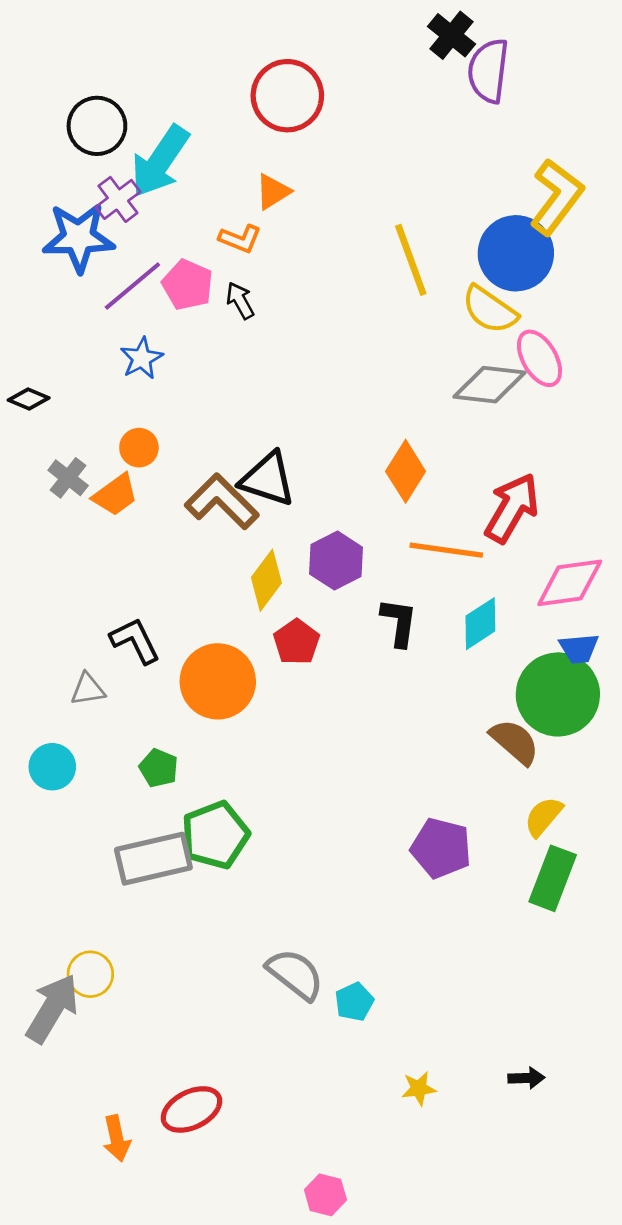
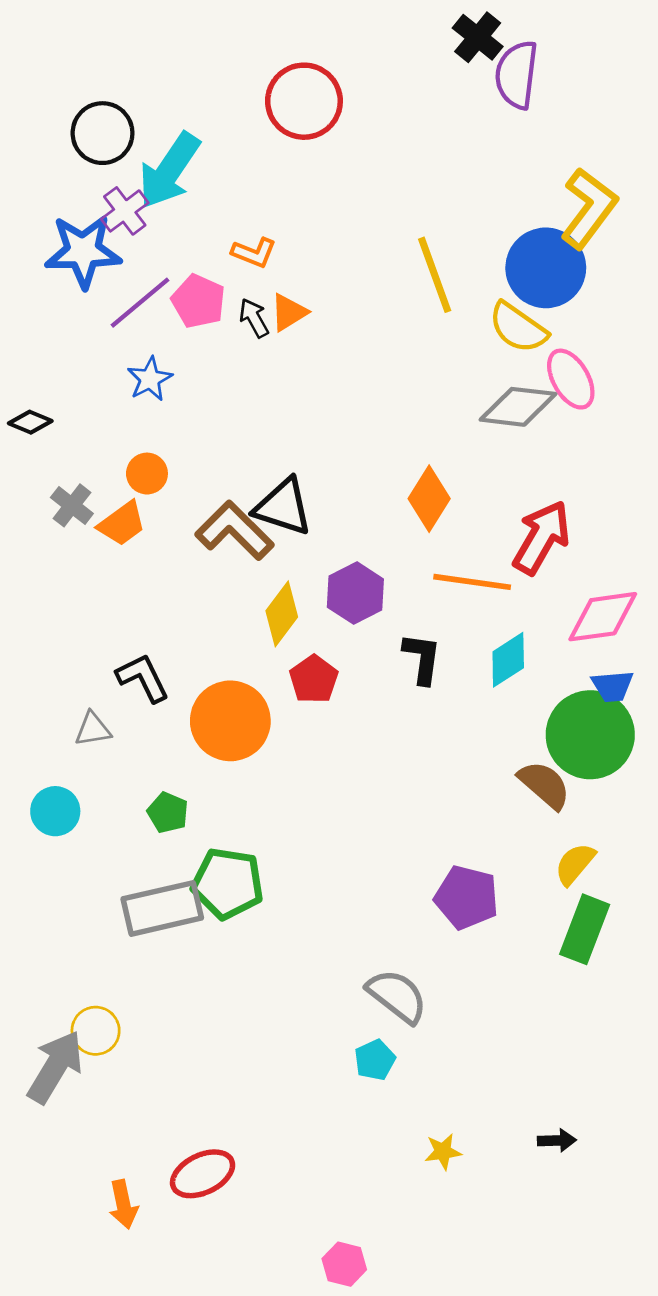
orange triangle: (273, 192) -> (289, 312), moved
green pentagon: (215, 835) -> (228, 883), turned 30
gray semicircle: (295, 974) -> (397, 996), moved

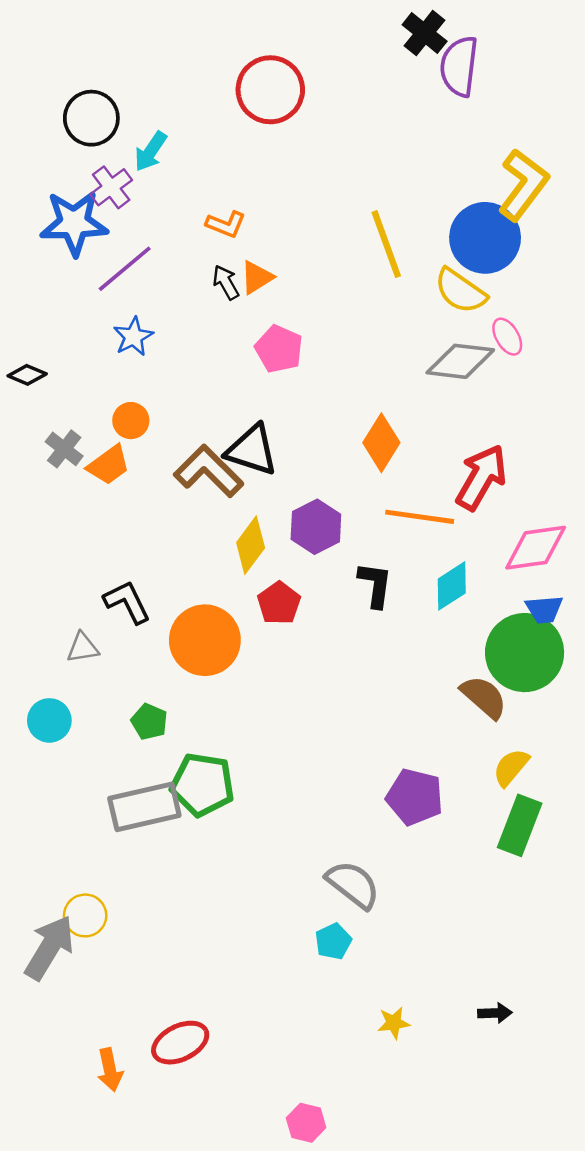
cyan arrow: (169, 171) -> (151, 151), size x0.6
pink pentagon: (198, 301) -> (279, 349), moved
pink ellipse: (571, 379) -> (507, 337), size x0.7

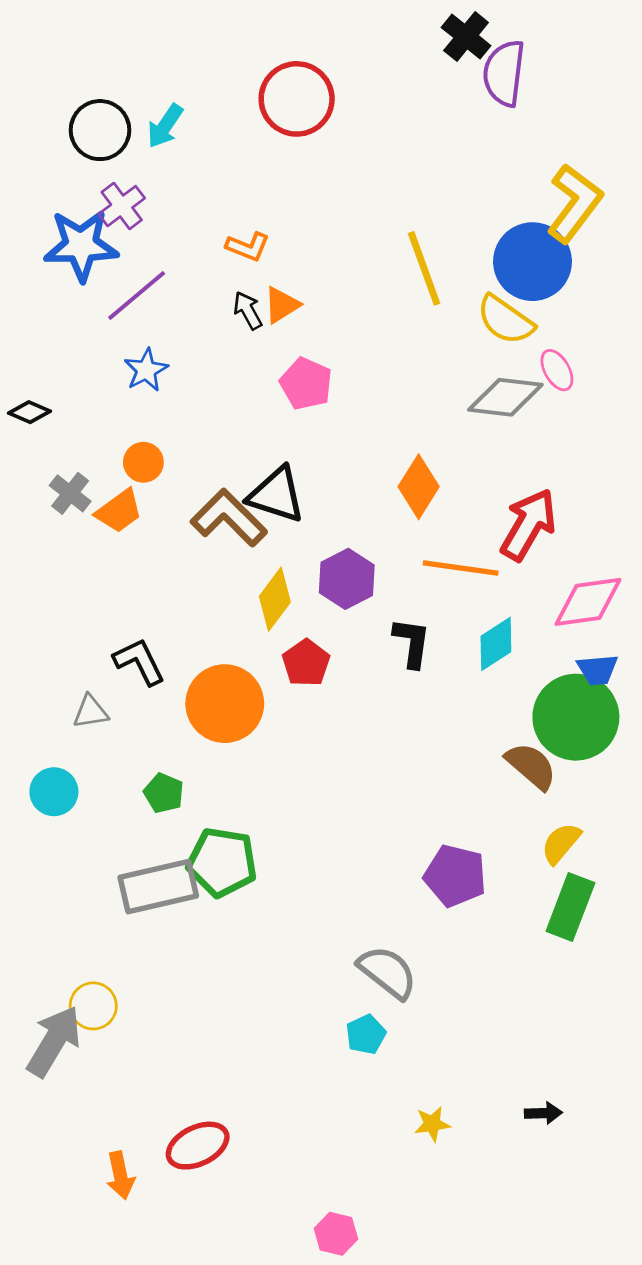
cyan arrow: (151, 151) -> (165, 126), moved

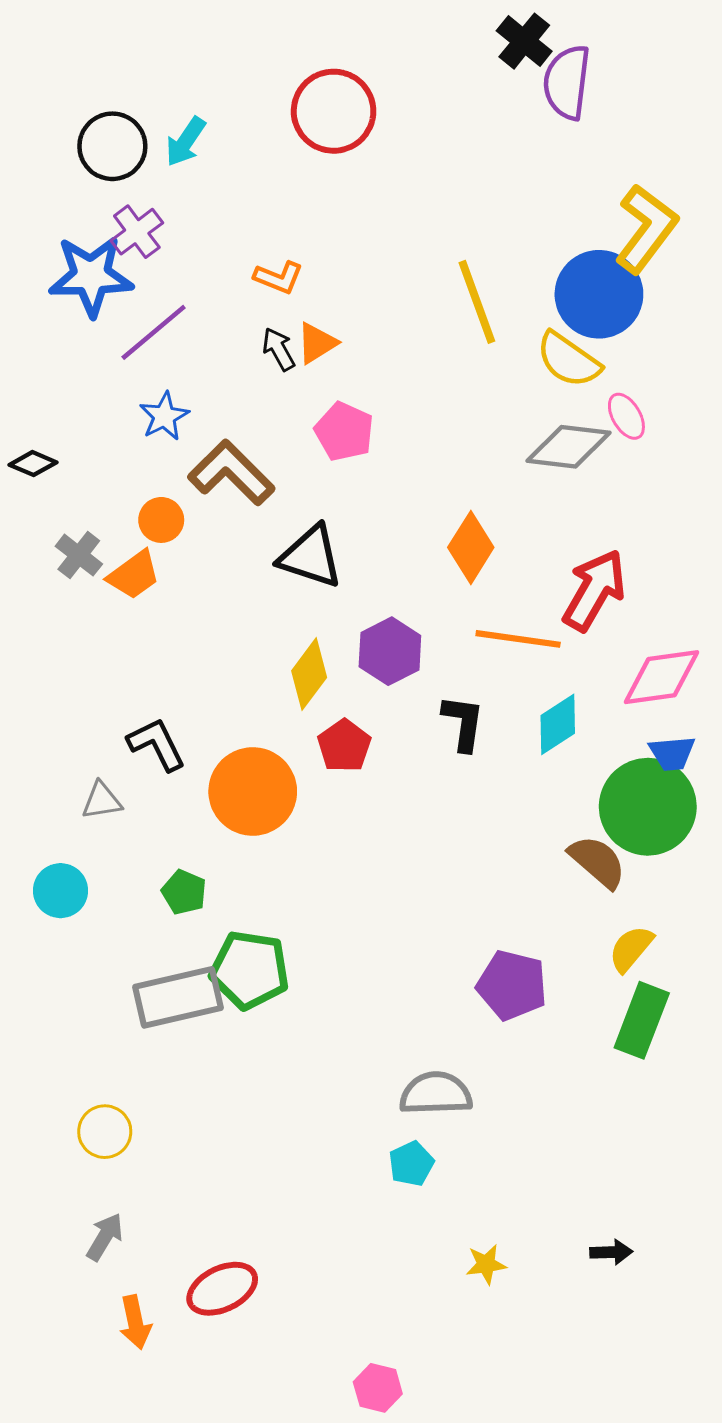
brown L-shape: (229, 518) -> (231, 473), moved
gray semicircle: (387, 972) -> (436, 1093), turned -40
gray arrow: (54, 1041) -> (105, 1237), moved, size x0.6

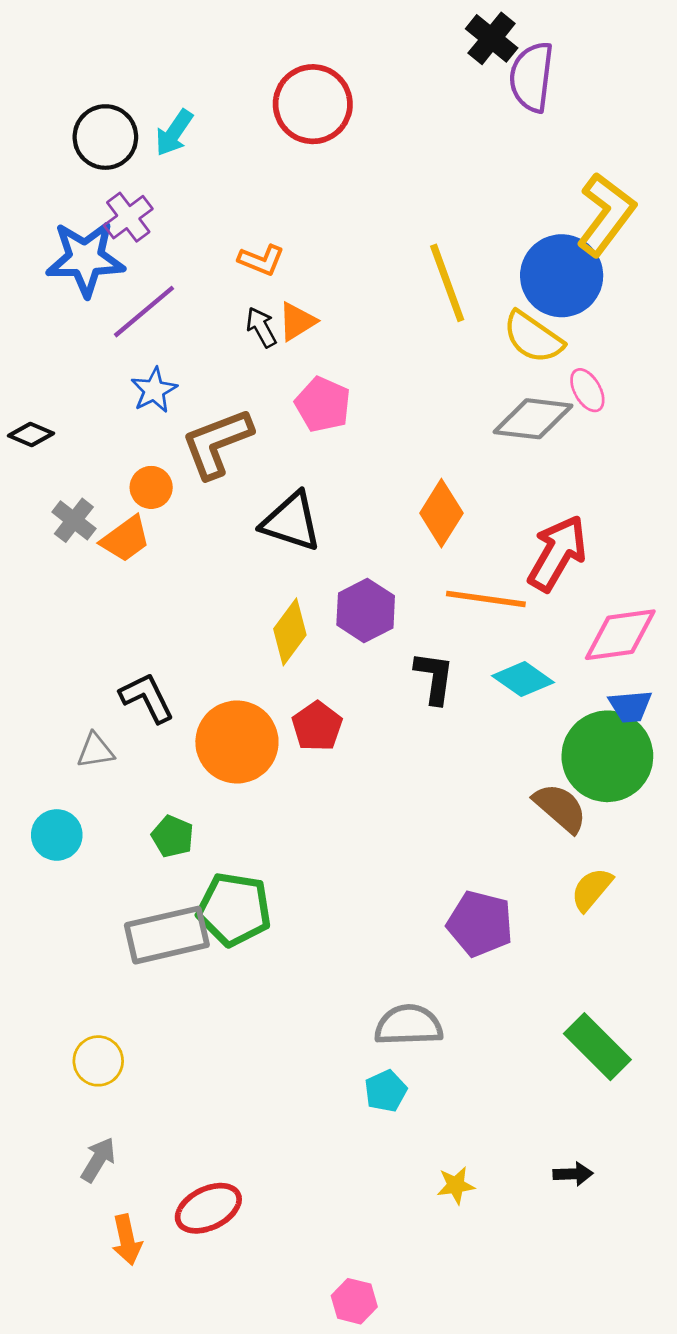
brown L-shape: (231, 473) -> (217, 443), turned -66
cyan diamond: (558, 724) -> (523, 679), turned 68
red pentagon: (344, 746) -> (317, 726), moved
green rectangle: (642, 1020) -> (597, 1047), moved, turned -66

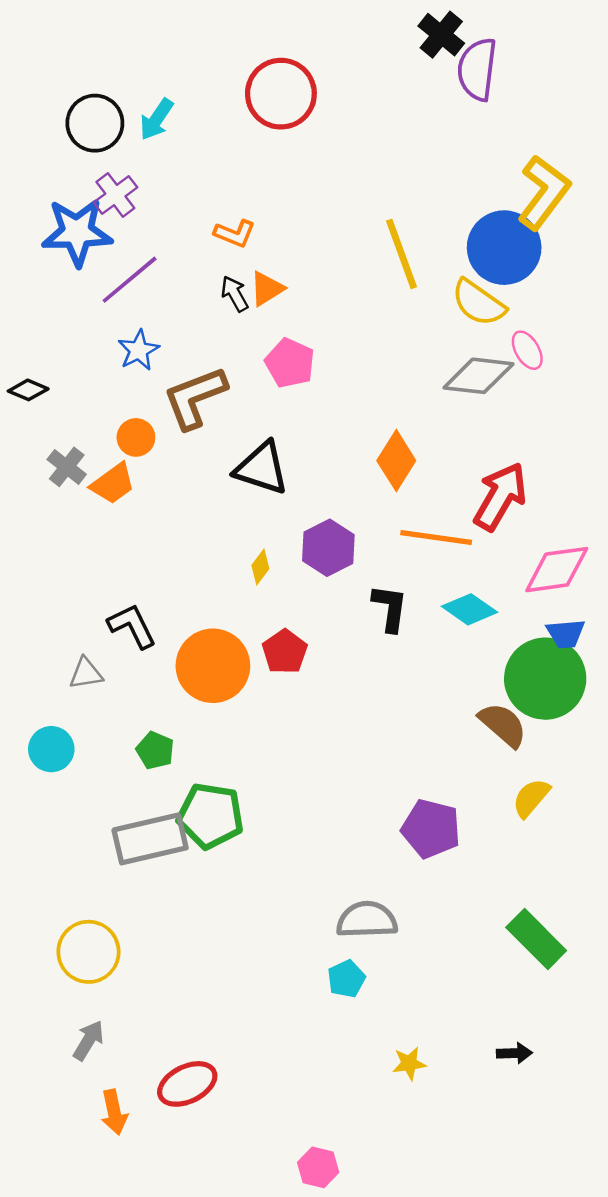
yellow diamond: (290, 632) -> (260, 567), size x0.6
yellow circle: (98, 1061) -> (88, 952), size x1.4

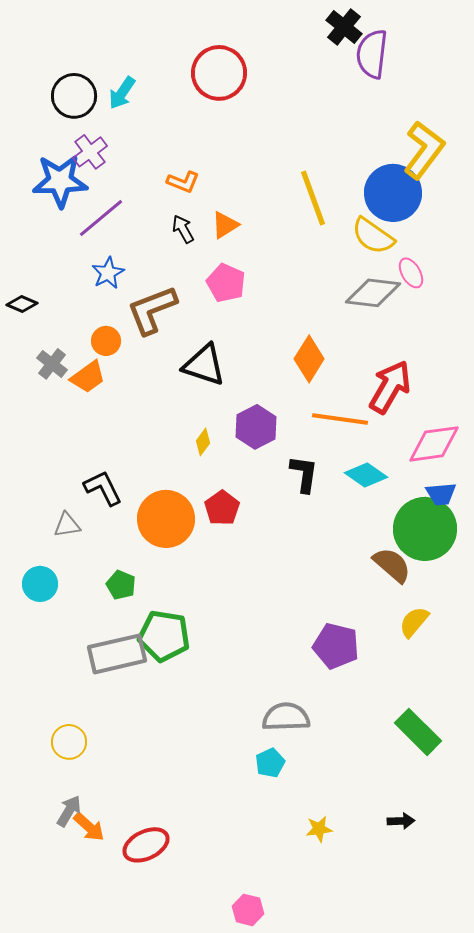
orange triangle: (267, 289) -> (225, 225), moved
yellow circle: (88, 952) -> (69, 742), size x0.7
orange arrow: (114, 1112) -> (89, 827), moved, turned -36

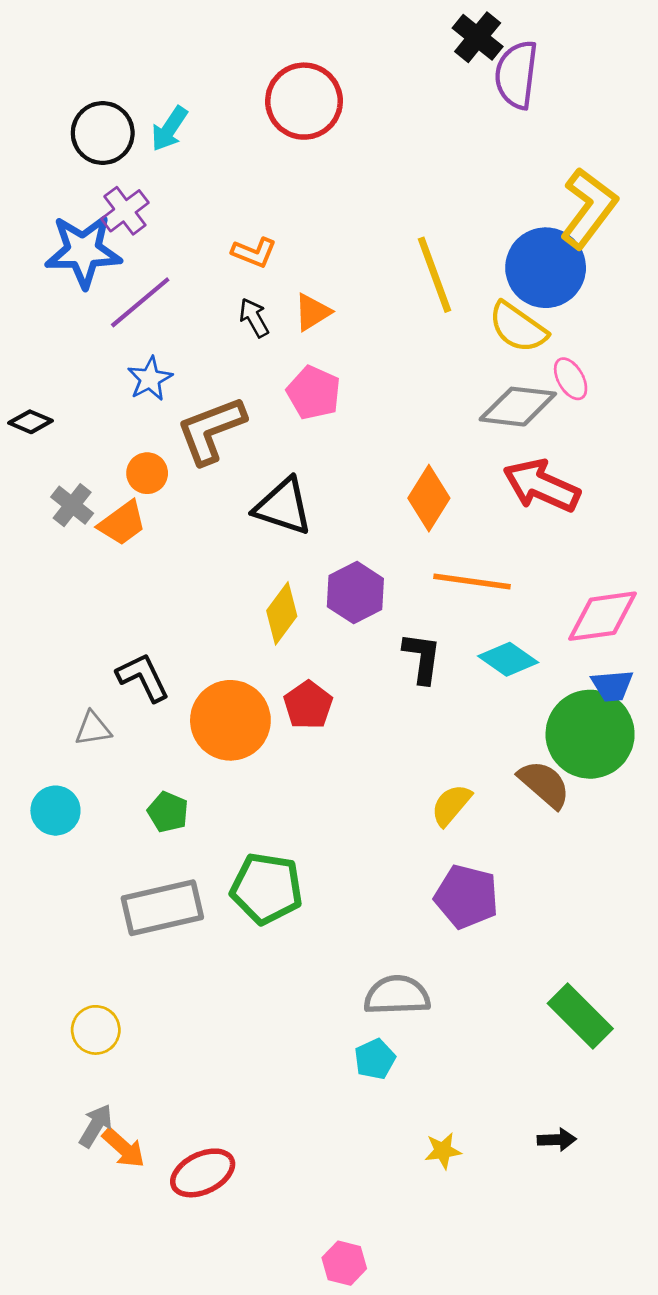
red arrow: (390, 387) -> (541, 486), moved, turned -96
yellow diamond: (203, 442) -> (282, 613), size x1.6
yellow semicircle: (414, 622) -> (451, 805), moved
green pentagon: (164, 636) -> (267, 888), moved

